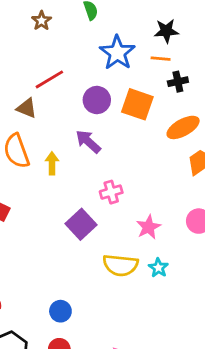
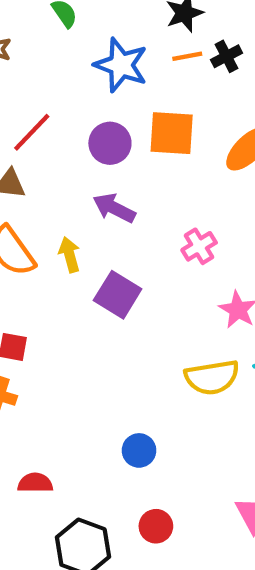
black cross: (178, 82) -> (226, 56), moved
pink cross: (111, 192) -> (199, 246), moved
purple square: (81, 224) -> (118, 295), moved
blue circle: (60, 311) -> (139, 450), moved

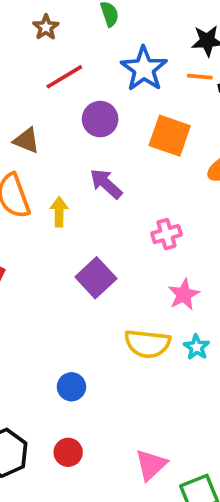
red line: (32, 132) -> (64, 77), moved
purple circle: (110, 143) -> (100, 119), moved
purple square: (118, 295) -> (96, 278), moved

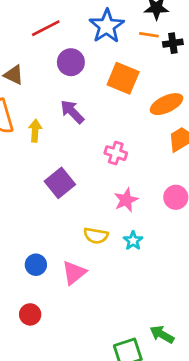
pink cross: (166, 234) -> (116, 153), turned 30
yellow semicircle: (147, 344) -> (96, 236), size x0.7
pink triangle: (151, 465) -> (74, 273), moved

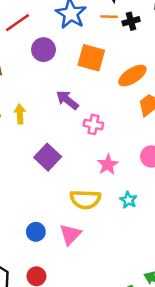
purple arrow: (72, 112) -> (67, 100), moved
yellow semicircle: (96, 236) -> (85, 199), size x1.4
cyan star: (133, 241) -> (128, 200), moved

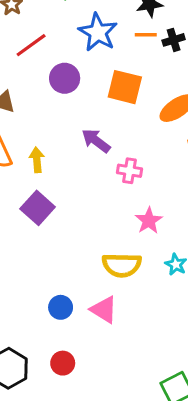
purple square: (48, 157) -> (38, 208), moved
pink triangle: (70, 235) -> (104, 310), turned -40

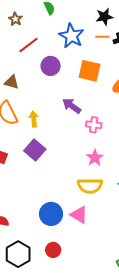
pink star: (149, 221) -> (95, 158), moved
blue circle: (61, 307) -> (51, 214), size x1.5

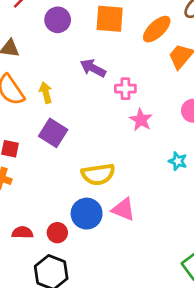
pink star: (95, 158) -> (141, 120), moved
yellow semicircle: (90, 186) -> (98, 174), moved
red circle: (53, 250) -> (57, 233), moved

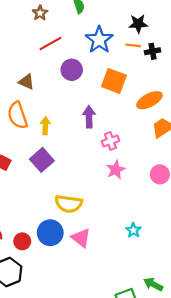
purple arrow: (93, 68) -> (89, 117), turned 45
pink cross: (125, 89) -> (110, 141), turned -35
cyan star: (178, 161) -> (133, 230), moved

